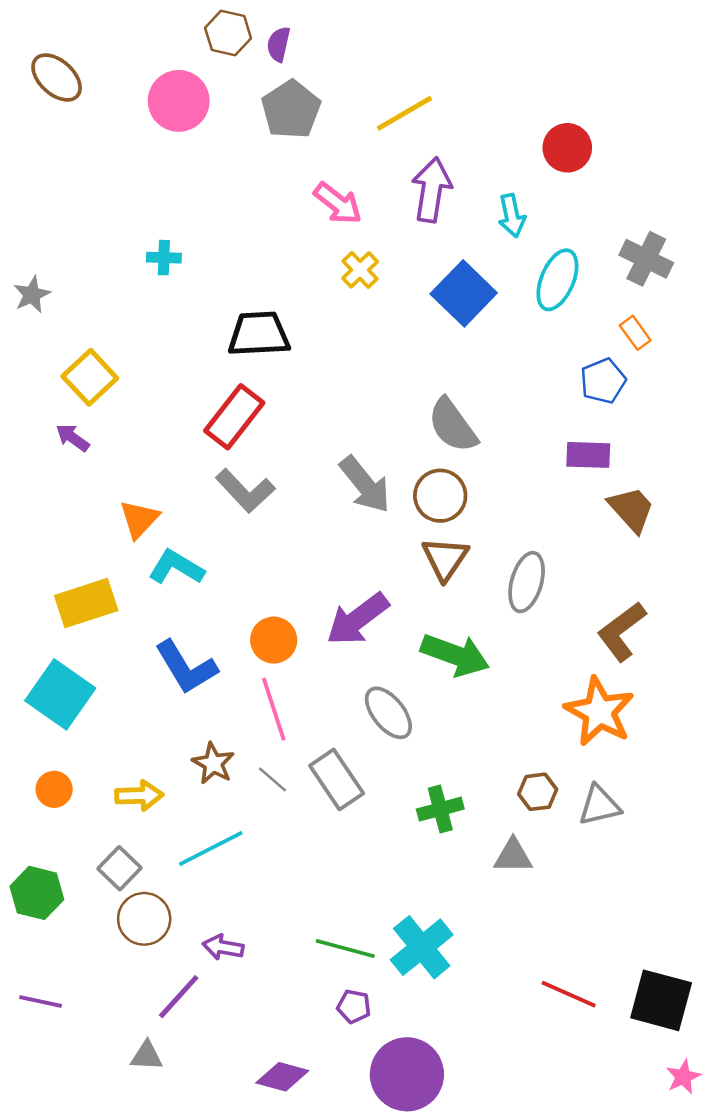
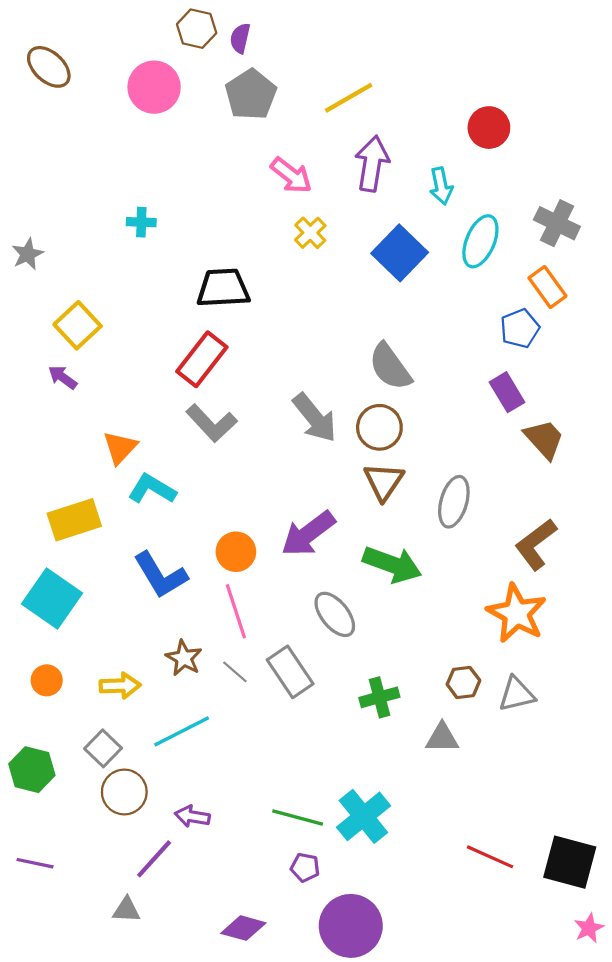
orange rectangle: (635, 333) -> (547, 287), size x1.4
purple rectangle: (588, 455) -> (507, 392), turned 57

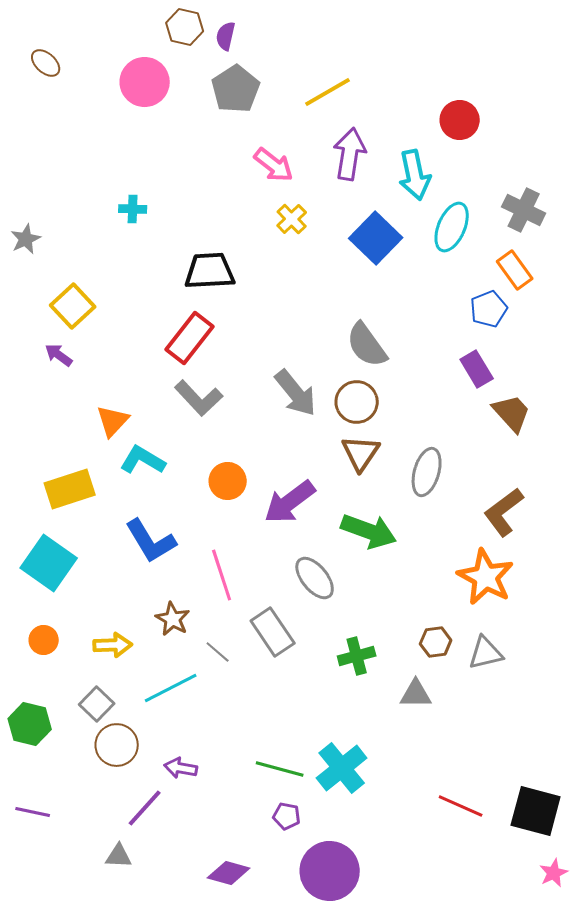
brown ellipse: (49, 67) -> (46, 63), size x0.7
cyan arrow: (441, 186) -> (415, 175), size x1.4
orange circle: (236, 552) -> (228, 481), moved
gray line: (235, 672) -> (218, 652), moved

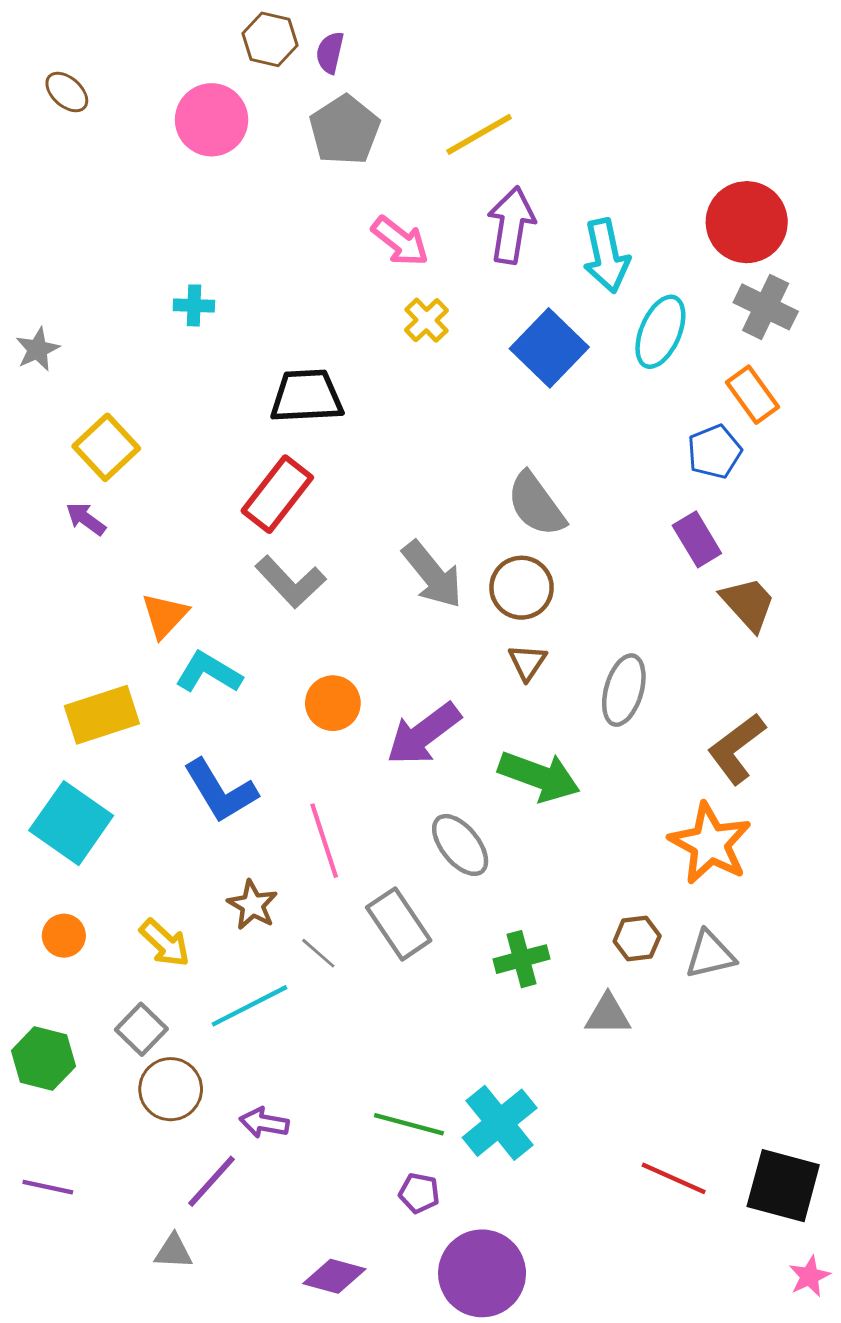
red circle: (460, 120) -> (747, 222), moved, size x1.4
brown triangle: (361, 453) -> (527, 662), size x0.7
yellow arrow: (113, 645) -> (165, 943), turned 45

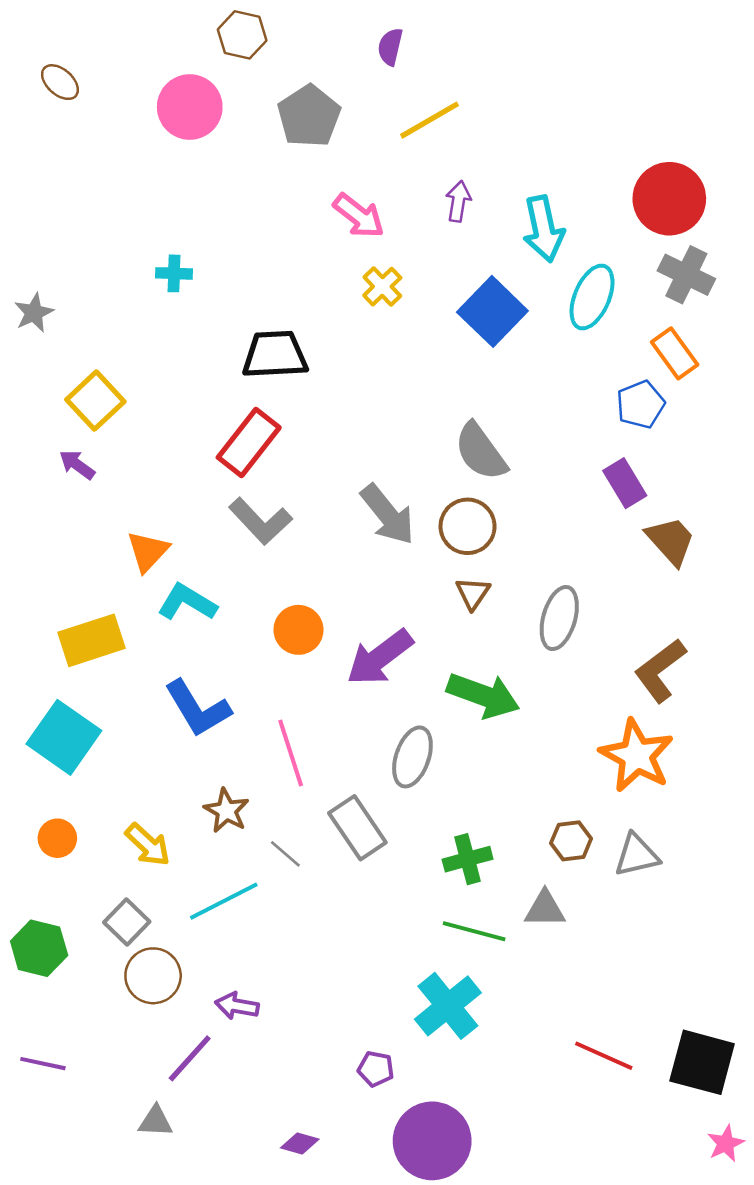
purple semicircle: (330, 53) -> (390, 47), moved
purple arrow: (511, 225) -> (458, 201), size x0.6
gray ellipse: (460, 845) -> (412, 757), turned 58
green line: (409, 1124) -> (474, 931), moved
purple diamond: (334, 1276) -> (300, 1144), size x0.7

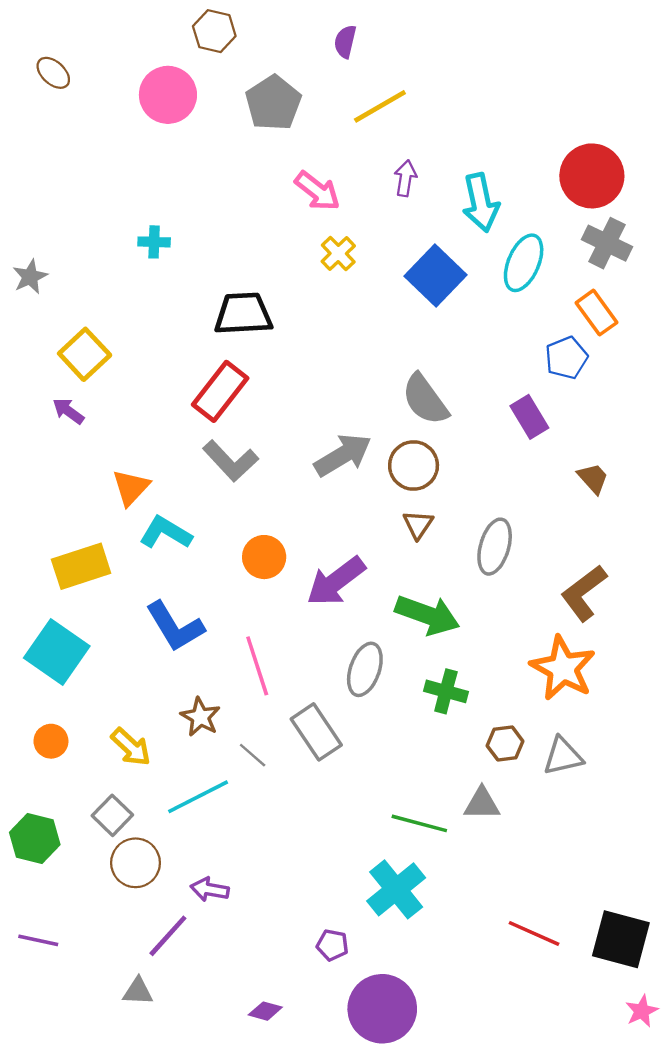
purple rectangle: (625, 483) -> (529, 417), moved
gray arrow: (388, 515) -> (343, 455), turned -82
brown trapezoid: (671, 541) -> (593, 478), size x0.7
green cross: (468, 859) -> (446, 691), moved, turned 30

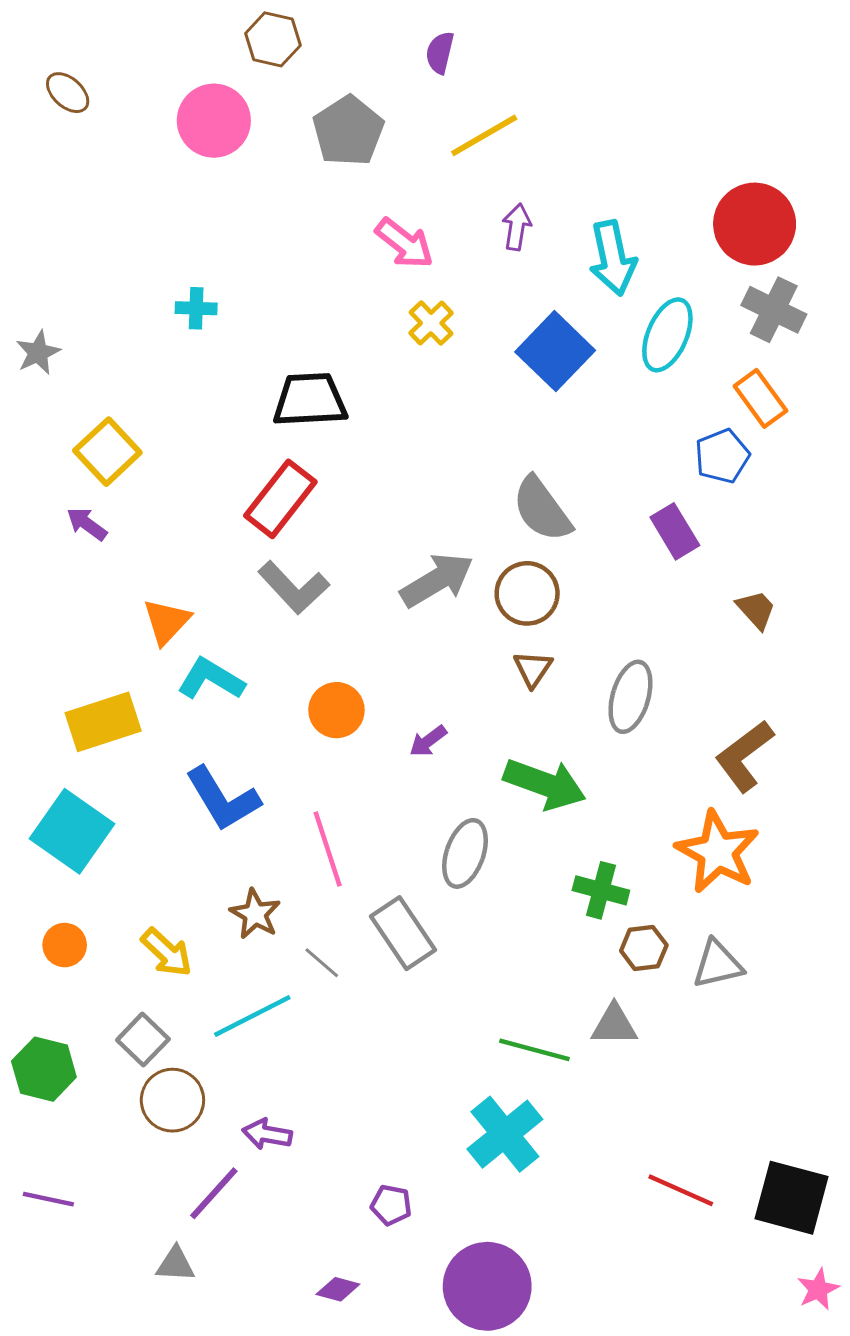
purple arrow: (336, 581) -> (428, 741), size x0.5
green cross: (446, 691) -> (601, 890), moved
purple pentagon: (332, 945) -> (391, 1205), moved

